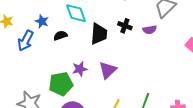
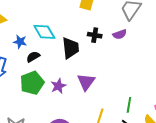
blue star: (42, 21) -> (20, 42), moved
green pentagon: (61, 84) -> (32, 83), moved

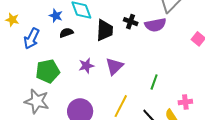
purple semicircle: (120, 34) -> (155, 25), size x1.5
green pentagon: (32, 83) -> (48, 71), moved
green line: (129, 105) -> (154, 82), moved

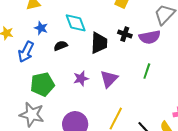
blue star: (56, 16) -> (41, 28), moved
green line: (154, 82) -> (147, 71), moved

